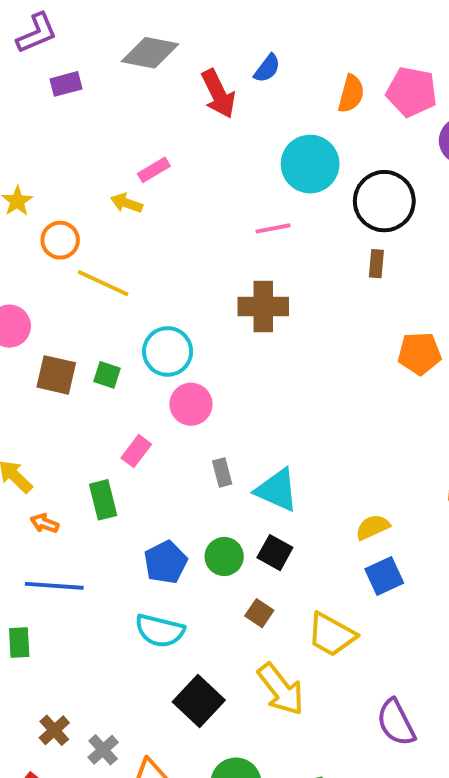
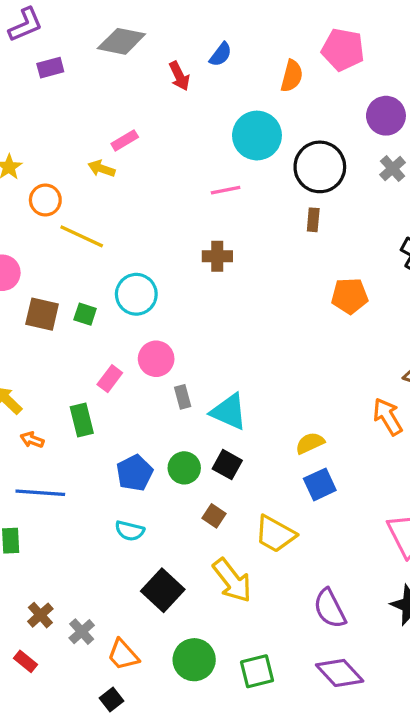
pink pentagon: (412, 92) -> (343, 50), moved
red arrow: (218, 94) -> (179, 76), size x0.7
brown cross: (263, 307) -> (217, 256), size x0.7
pink circle: (191, 404) -> (156, 359), moved
cyan semicircle: (160, 631) -> (130, 531), size x0.7

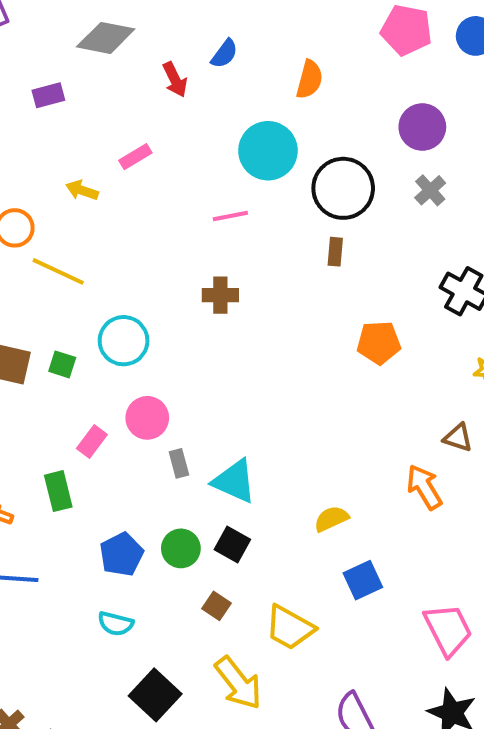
pink pentagon: (343, 50) -> (406, 30), moved
purple rectangle: (50, 68) -> (48, 95), moved
pink rectangle: (125, 140) -> (135, 157), moved
blue square: (320, 484) -> (363, 580), moved

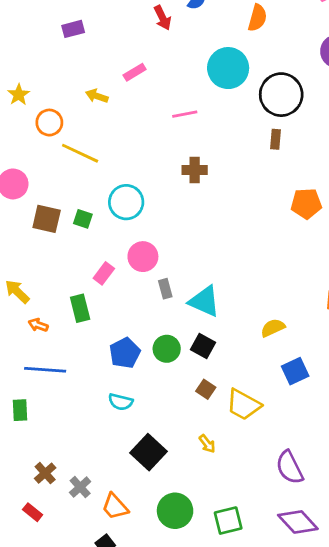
pink line: (230, 216) -> (185, 114), moved
brown square: (217, 606) -> (206, 389), moved
yellow arrow: (238, 683) -> (207, 444), size x0.5

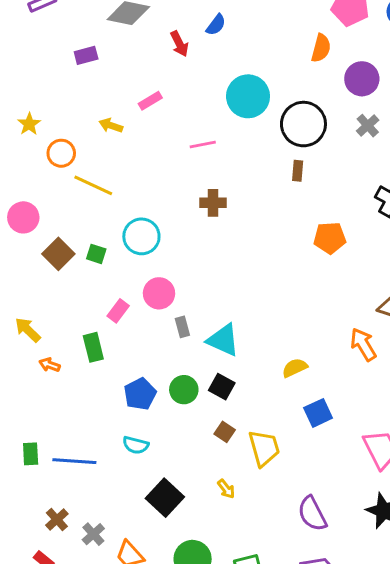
orange semicircle: (257, 18) -> (321, 48), moved
brown square: (47, 219) -> (58, 254), turned 32
blue line: (45, 370) -> (74, 461), moved
yellow trapezoid: (243, 405) -> (264, 448), turned -135

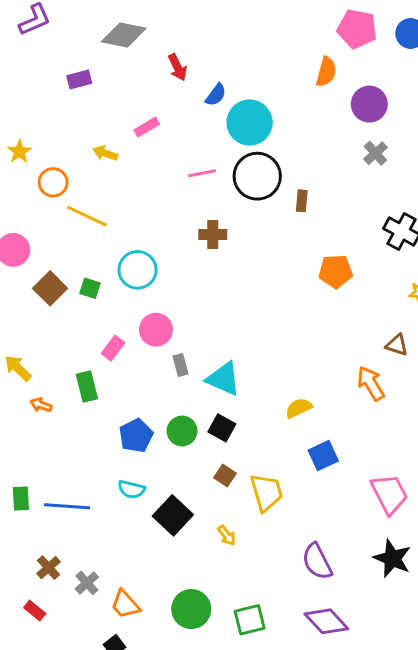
blue semicircle: (216, 25) -> (216, 95), moved
black circle: (303, 124) -> (257, 176), moved
black square: (165, 498) -> (173, 515), moved

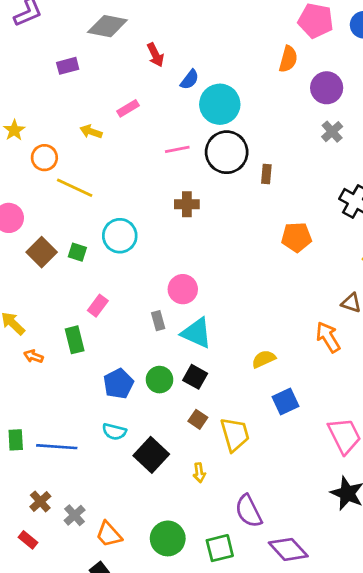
pink circle: (156, 330) -> (183, 289), moved
yellow arrow: (227, 535) -> (199, 473), turned 30
purple semicircle: (317, 561) -> (249, 511), moved

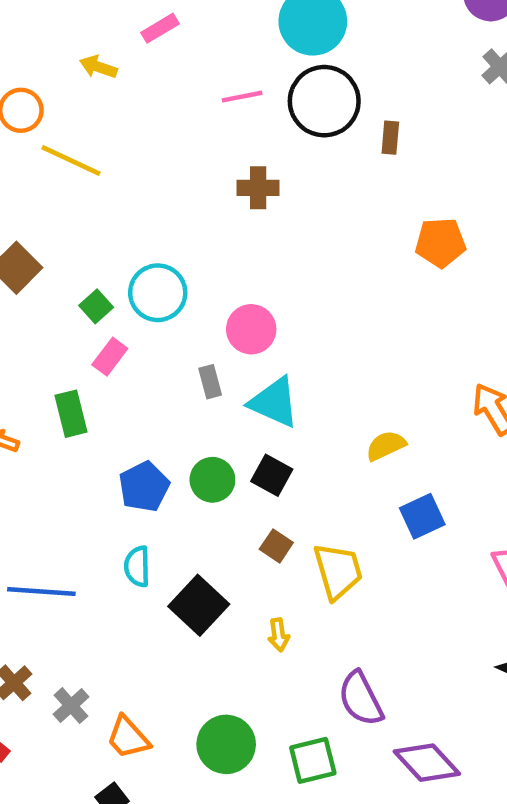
cyan circle: (120, 236) -> (158, 293), moved
green square: (77, 252) -> (96, 306), moved, turned 30
cyan semicircle: (114, 432) -> (137, 566), turned 75

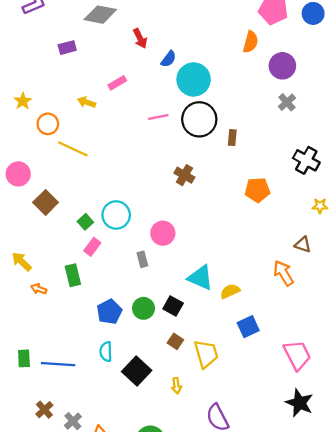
brown cross: (258, 188) -> (184, 175), moved, turned 30
cyan triangle: (274, 402) -> (200, 278), moved

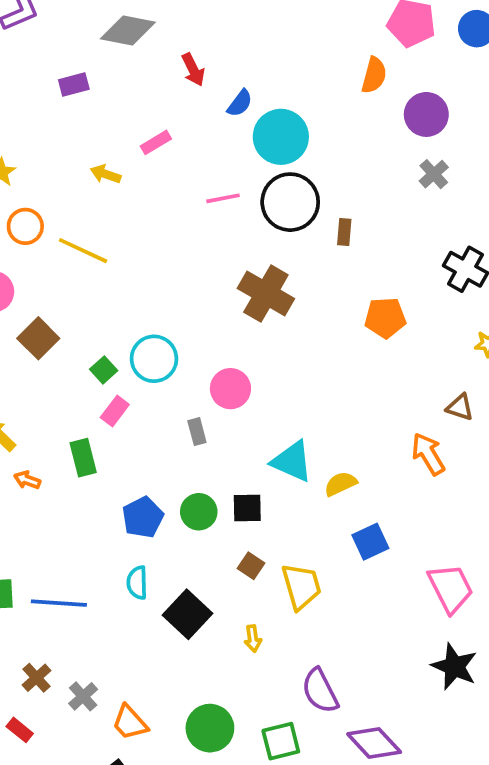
orange circle: (48, 124) -> (25, 226), moved
brown cross: (184, 175) -> (266, 293), size x1.6
black square: (173, 306) -> (247, 508), turned -30

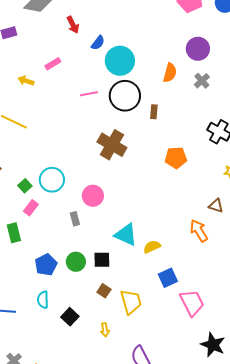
orange semicircle: (374, 75) -> (170, 73), moved
pink trapezoid: (451, 588) -> (192, 303), moved
black square: (188, 614) -> (70, 317), size x0.7

